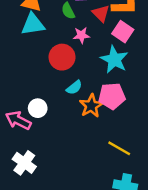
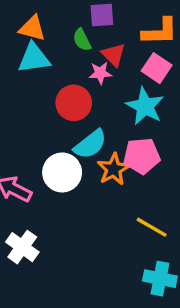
red triangle: (101, 13) -> (113, 55), moved
cyan semicircle: (74, 87) -> (90, 144), size x1.5
white circle: (38, 108) -> (62, 172), moved, size x1.5

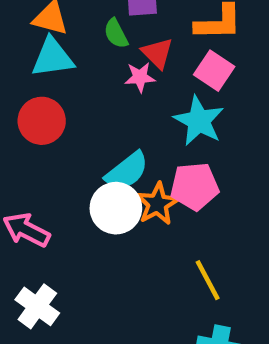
red circle: (74, 103) -> (42, 121), moved
white circle: (62, 172) -> (116, 208), moved
yellow line: (152, 227) -> (208, 280), turned 32

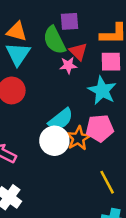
green semicircle: (116, 33) -> (54, 40), size x1.6
cyan triangle: (53, 57) -> (18, 54), turned -48
pink square: (214, 71) -> (111, 62), turned -35

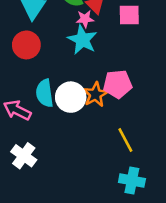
cyan star: (102, 90) -> (82, 40), moved
cyan semicircle: (61, 119) -> (45, 93), moved, turned 120

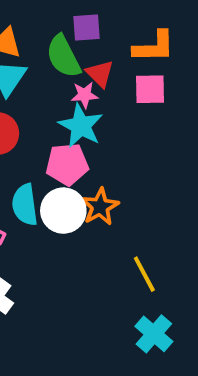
pink pentagon: (118, 84) -> (67, 164), moved
cyan cross: (132, 180) -> (154, 334), turned 30

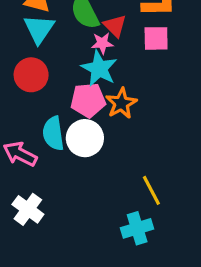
orange star: (100, 207) -> (121, 103), moved
cyan cross: (154, 334) -> (137, 228), moved, turned 32

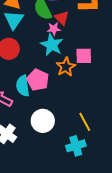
pink square: (156, 38) -> (84, 56), moved
pink pentagon: (88, 100) -> (38, 80), moved, turned 30
white circle: (85, 138) -> (43, 121), moved

